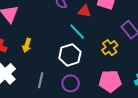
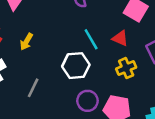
red triangle: (85, 11) -> (120, 38), moved
purple circle: (71, 83) -> (87, 101), moved

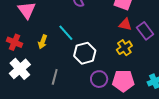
red triangle: (120, 38) -> (125, 25), moved
cyan line: (91, 39) -> (66, 33), moved

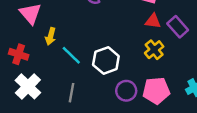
cyan line: (66, 33) -> (71, 55), moved
yellow arrow: (43, 42) -> (51, 36), moved

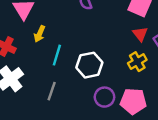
red triangle: (153, 21) -> (140, 34), turned 35
cyan line: (71, 55) -> (57, 55), turned 54

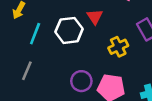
red triangle: (140, 34) -> (95, 17), moved
white hexagon: (89, 65) -> (69, 30), moved

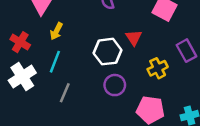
cyan line: (35, 34) -> (55, 62), moved
purple circle: (81, 81) -> (115, 85), moved

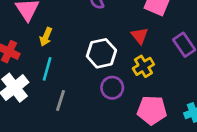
red triangle: (134, 38) -> (140, 36), moved
yellow cross: (158, 68) -> (143, 66), moved

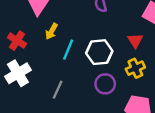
cyan line: (47, 69) -> (68, 50), moved

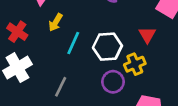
yellow cross: (135, 68) -> (135, 64), moved

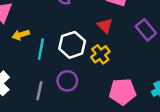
yellow arrow: (56, 22) -> (21, 35), turned 56
purple circle: (113, 82) -> (67, 81), moved

